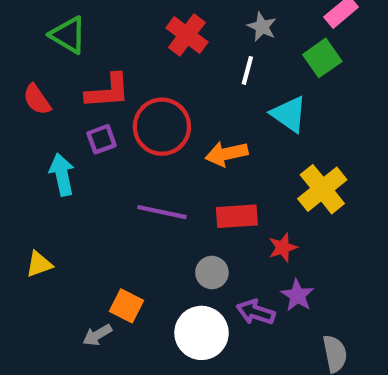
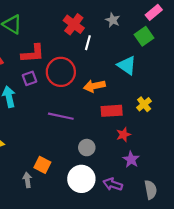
white line: (247, 70) -> (88, 43), moved
yellow cross: (322, 189) -> (144, 104), size x0.6
red rectangle: (237, 216) -> (112, 111), moved
purple arrow: (256, 312) -> (113, 184), moved
gray arrow: (97, 335) -> (27, 180), turned 112

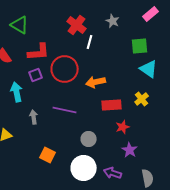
green square: (144, 36) -> (140, 46), moved, turned 30
cyan triangle: (127, 65) -> (149, 69), moved
gray arrow: (27, 180) -> (34, 117), moved

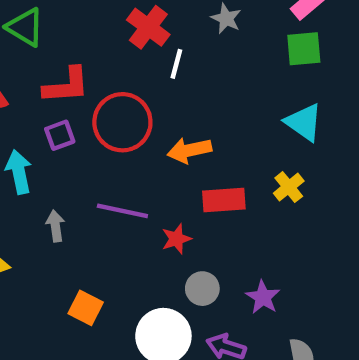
green square: (140, 46) -> (304, 49), moved
red star: (123, 127) -> (176, 239), moved
gray circle: (89, 139) -> (202, 289), moved

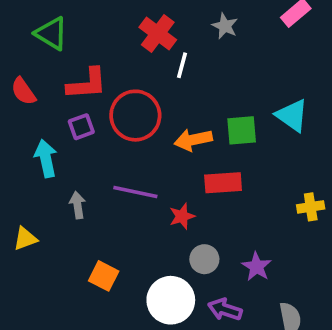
green square: (304, 49) -> (242, 130), moved
yellow cross: (289, 187) -> (311, 207), moved, turned 30

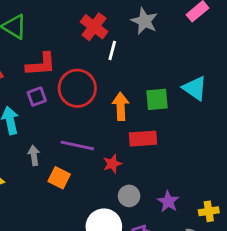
gray star: (225, 26) -> (144, 21), size x1.4
orange arrow: (193, 140) -> (121, 106), turned 100
yellow cross: (311, 207) -> (209, 211), moved
orange square: (104, 276) -> (59, 178), moved

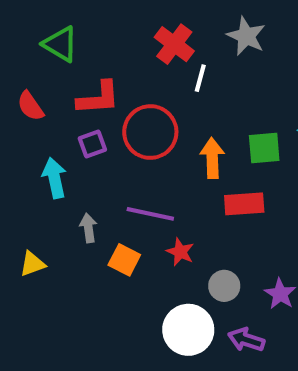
red star: (112, 164) -> (180, 252), moved, turned -30

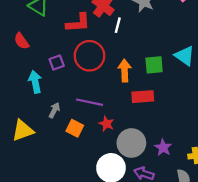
red L-shape: (98, 98) -> (78, 23), moved
gray arrow: (88, 228) -> (54, 110), turned 35
yellow triangle: (32, 264) -> (23, 131), size x1.5
gray circle: (224, 286) -> (131, 143), size x1.6

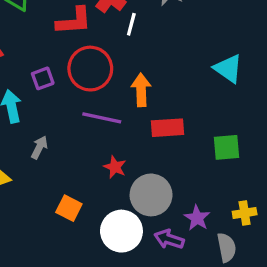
green square: (154, 65) -> (227, 147), moved
purple line: (89, 102) -> (102, 118), moved
orange square: (75, 128) -> (69, 208), moved
purple star: (163, 148) -> (197, 218), moved

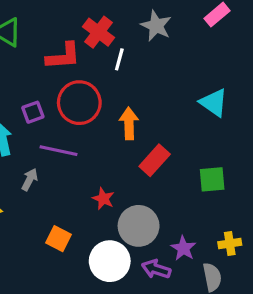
purple line: (102, 118) -> (58, 151), moved
red rectangle: (167, 128) -> (155, 160), turned -44

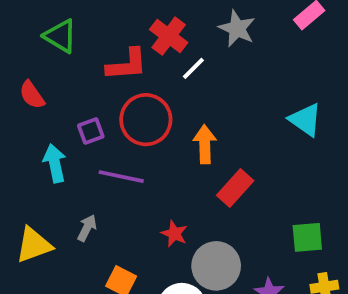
white line: (119, 59) -> (193, 68), turned 30
gray arrow: (30, 179) -> (87, 228), moved
green square: (212, 179) -> (307, 237), moved

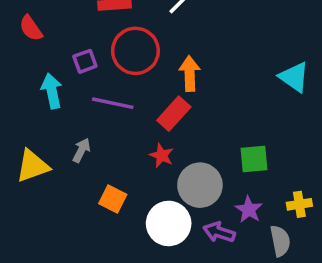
cyan triangle: (305, 120) -> (294, 77), moved
red rectangle: (235, 188) -> (174, 114), moved
green square: (307, 237) -> (254, 159), moved

